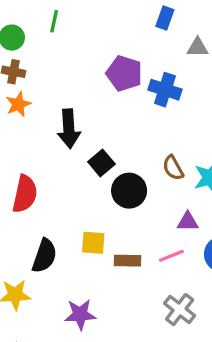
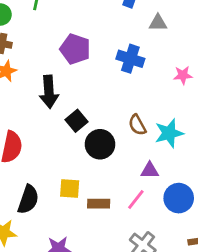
purple pentagon: (124, 73) -> (75, 49), moved
pink line: (171, 256) -> (136, 199), turned -30

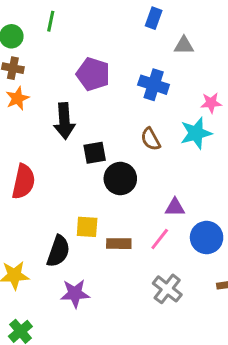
black square: (77, 121) -> (95, 153), turned 30
brown semicircle: (137, 125) -> (151, 139), moved
cyan star: (169, 133) -> (196, 133), moved
black semicircle: (28, 199) -> (58, 251), moved

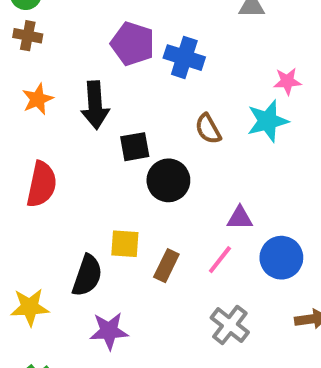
blue cross: (154, 85) -> (184, 58), moved
orange star: (17, 98) -> (38, 99), moved
brown rectangle: (119, 244) -> (166, 266), turned -65

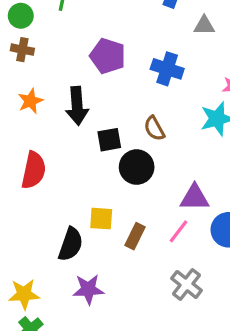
blue cross: (184, 58) -> (167, 69), moved
brown semicircle: (208, 129) -> (154, 128), moved
purple triangle: (240, 218) -> (195, 198), size x1.4
yellow star: (30, 307) -> (24, 294), moved

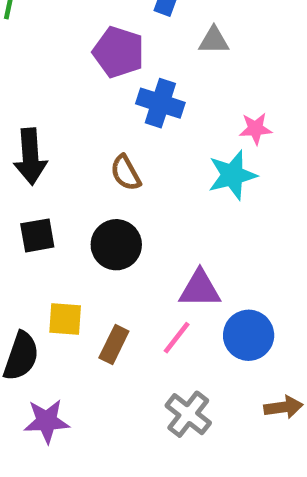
purple pentagon: (108, 56) -> (119, 52), moved
brown semicircle: (154, 128) -> (126, 173), moved
black square: (109, 140) -> (37, 235), moved

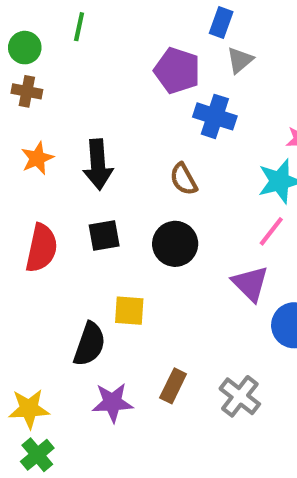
gray triangle: (214, 40) -> (240, 60), moved, turned -40
purple triangle: (200, 289) -> (250, 284), turned 45
pink line: (177, 338) -> (271, 231), moved
brown rectangle: (114, 345) -> (173, 386), moved

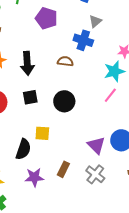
gray triangle: (240, 60) -> (95, 21), moved
purple pentagon: (177, 71) -> (46, 18), moved
brown semicircle: (183, 179) -> (65, 61), moved, turned 126
purple triangle: (250, 284) -> (96, 145), moved

